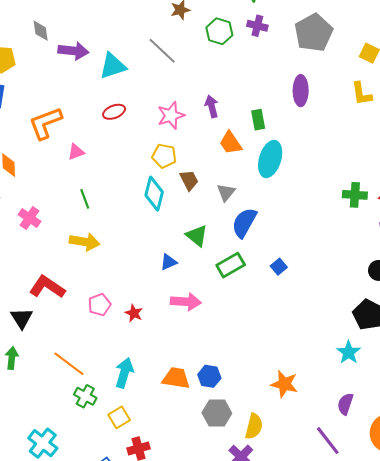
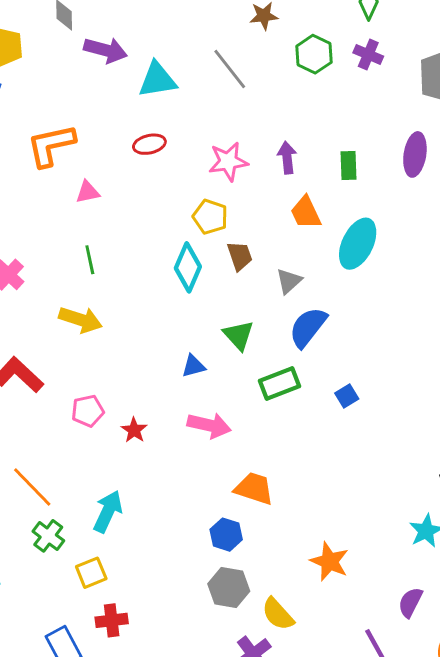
green rectangle: (258, 120) -> (348, 165), moved
orange trapezoid: (176, 378) -> (254, 488), moved
yellow semicircle: (254, 426) -> (278, 614), turned 115

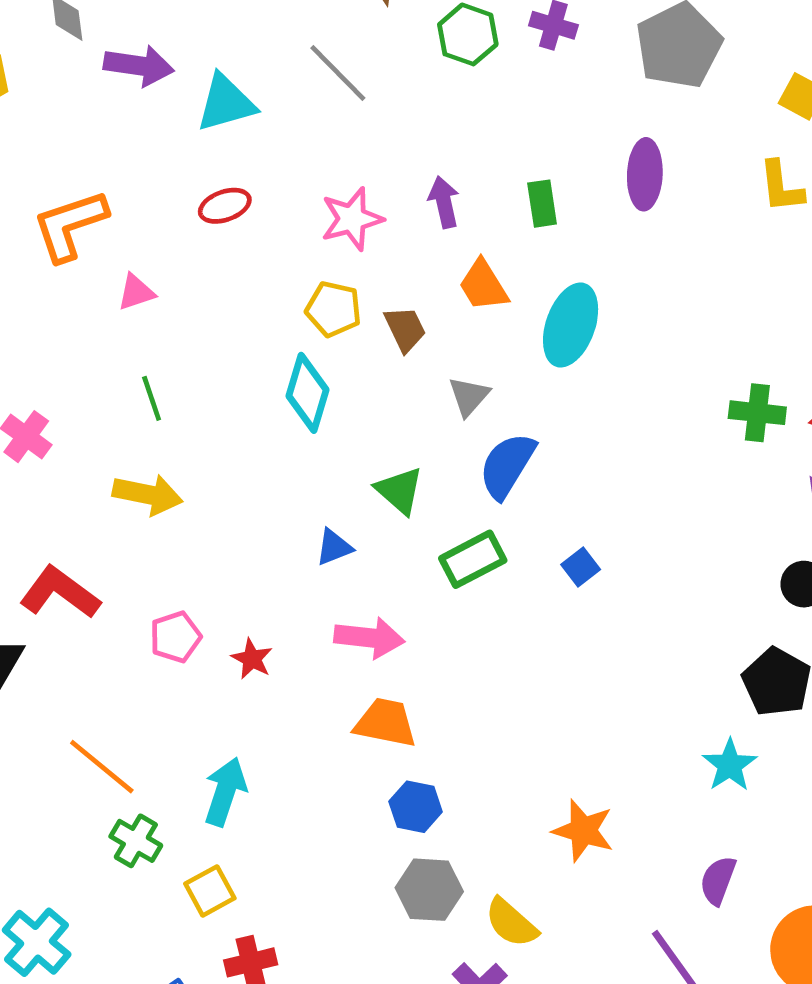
brown trapezoid: (240, 256) -> (405, 329), moved
orange trapezoid: (254, 488) -> (385, 723), moved

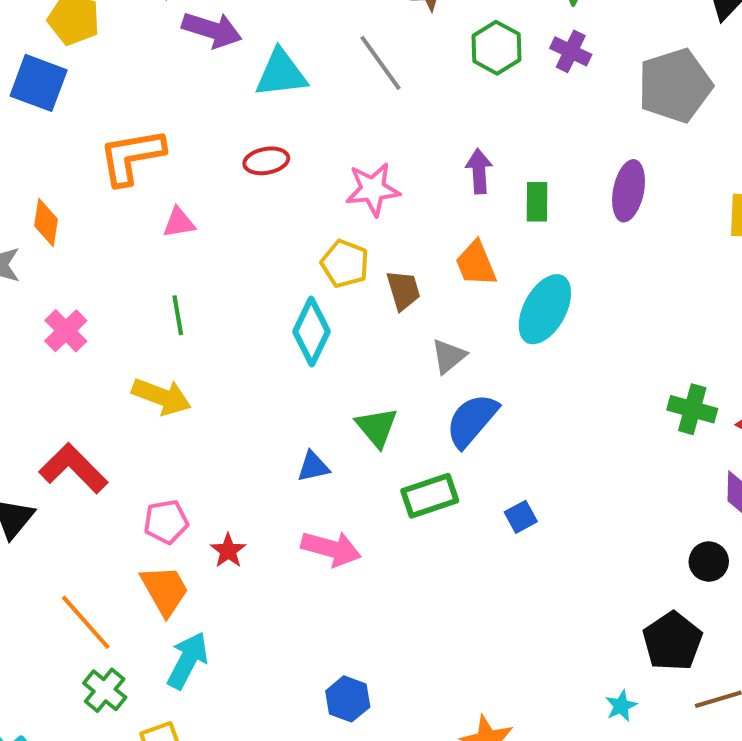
purple arrow: (444, 202) -> (479, 171), moved
orange trapezoid: (385, 723) -> (165, 590), moved, turned 40
cyan star: (730, 765) -> (621, 706), size x0.7

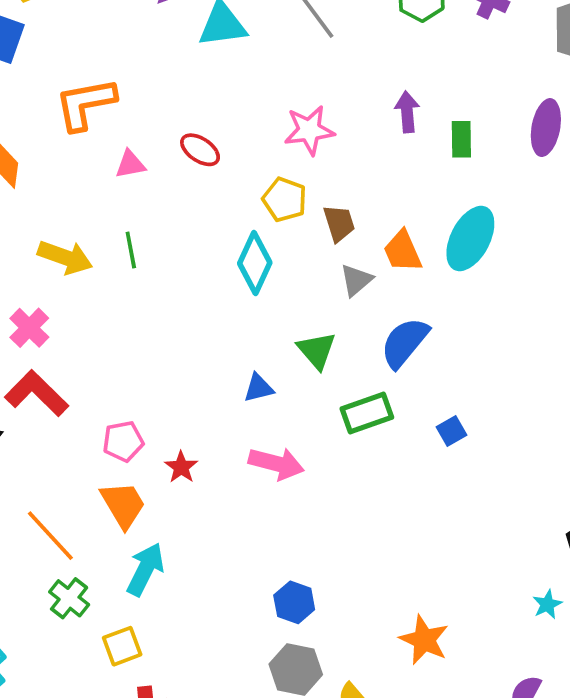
red ellipse: (266, 161) -> (200, 150), moved, turned 45
orange trapezoid: (476, 264) -> (403, 251), moved
pink cross: (66, 331) -> (29, 328), moved
gray triangle: (449, 356) -> (356, 280), moved
yellow arrow: (161, 397) -> (65, 257), moved

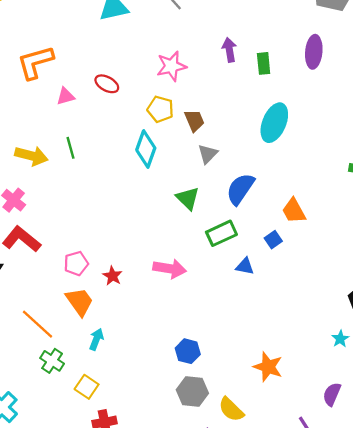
orange trapezoid: (403, 251) -> (294, 211), moved
blue triangle: (259, 388) -> (245, 266), moved, turned 30
cyan arrow: (145, 569) -> (96, 339), size x0.7
yellow square: (122, 646) -> (87, 387), turned -30

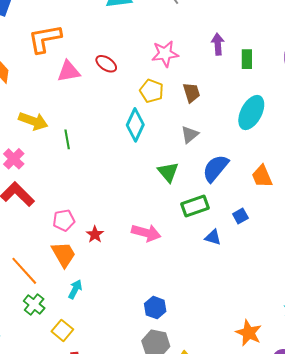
pink triangle: (66, 96) -> (69, 71), size x1.4
brown trapezoid: (194, 121) -> (191, 92), moved
green line: (70, 148) -> (67, 139), moved
orange trapezoid: (294, 211) -> (262, 176), moved
orange star: (268, 367) -> (249, 333), moved

